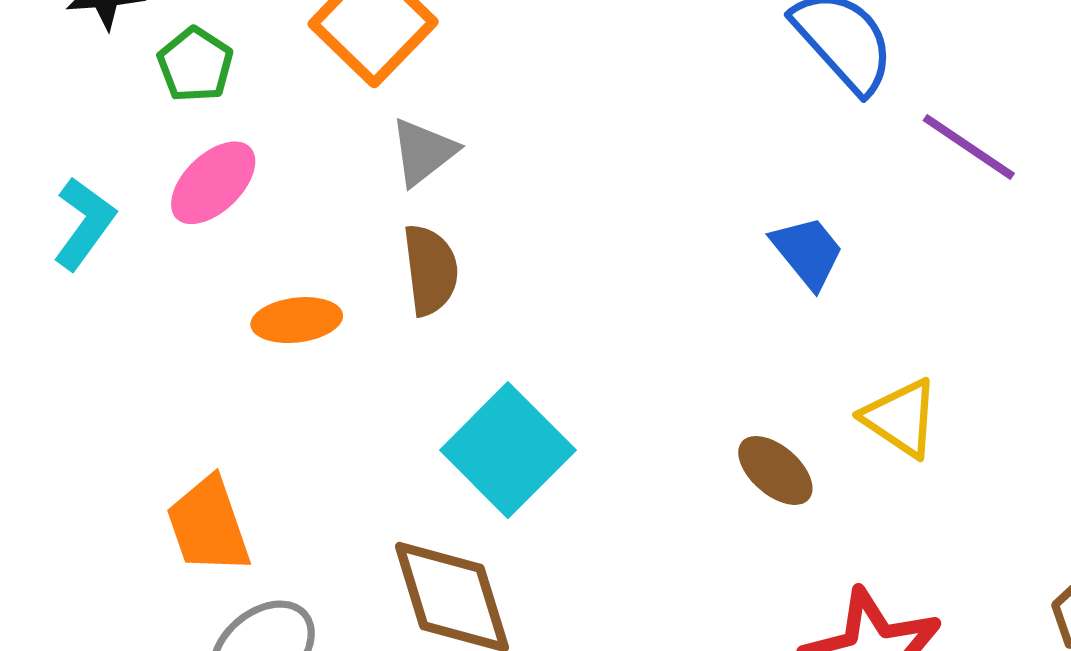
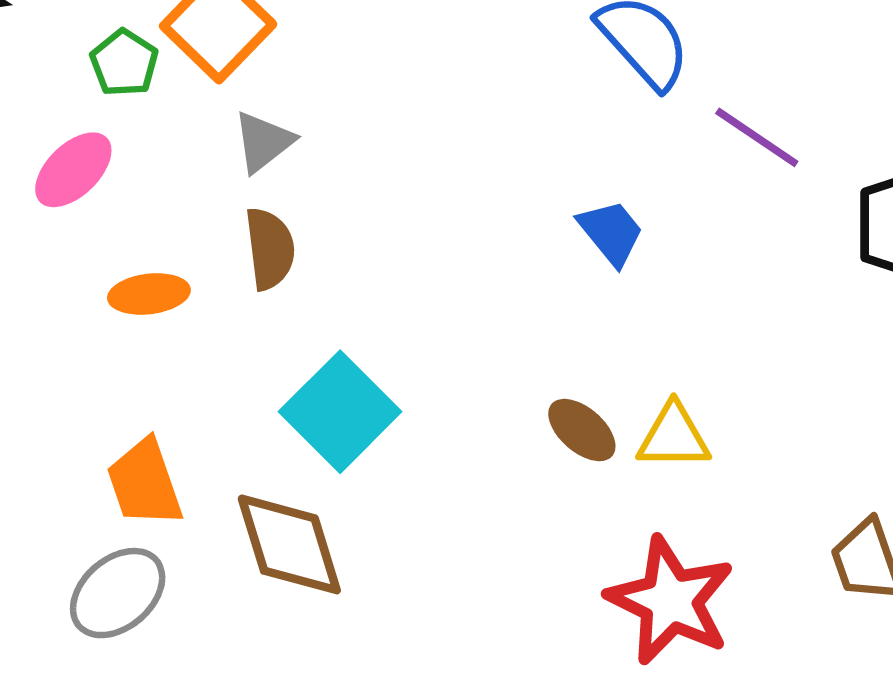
green pentagon: (195, 65) -> (124, 63), moved
yellow triangle: (901, 418) -> (674, 437), moved, turned -34
orange trapezoid: (208, 525) -> (145, 483), moved

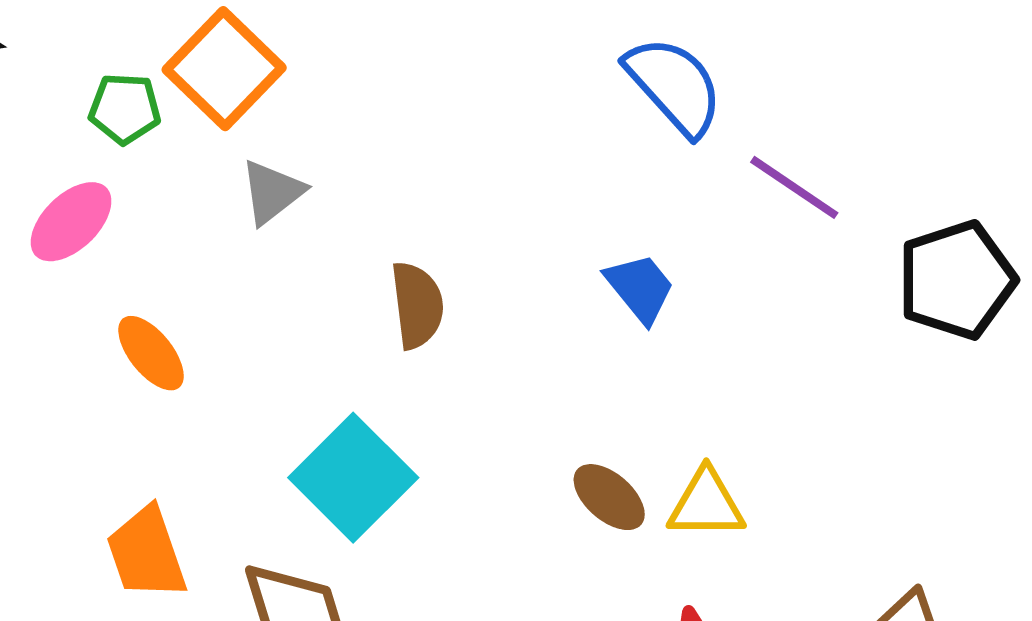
green pentagon: (124, 63) -> (125, 109), turned -30
brown semicircle: (270, 249) -> (417, 305), moved
orange ellipse: (149, 294) -> (151, 353), turned 58

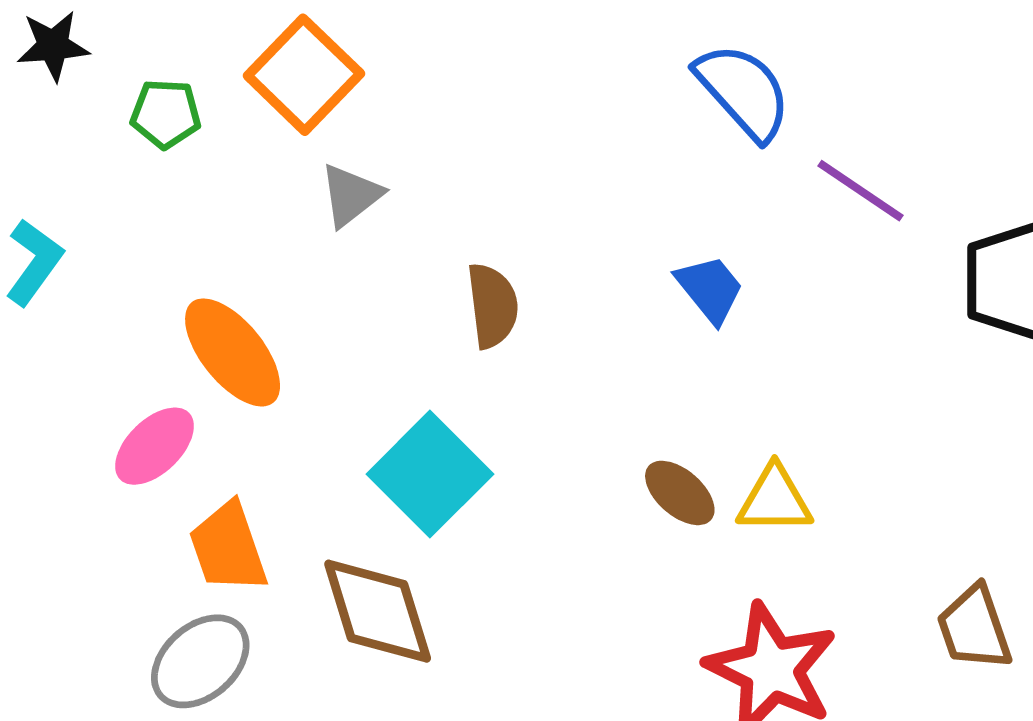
green pentagon: (125, 109) -> (166, 114), moved
pink ellipse: (71, 222) -> (155, 446), moved
orange ellipse: (151, 353) -> (233, 352), size x1.5

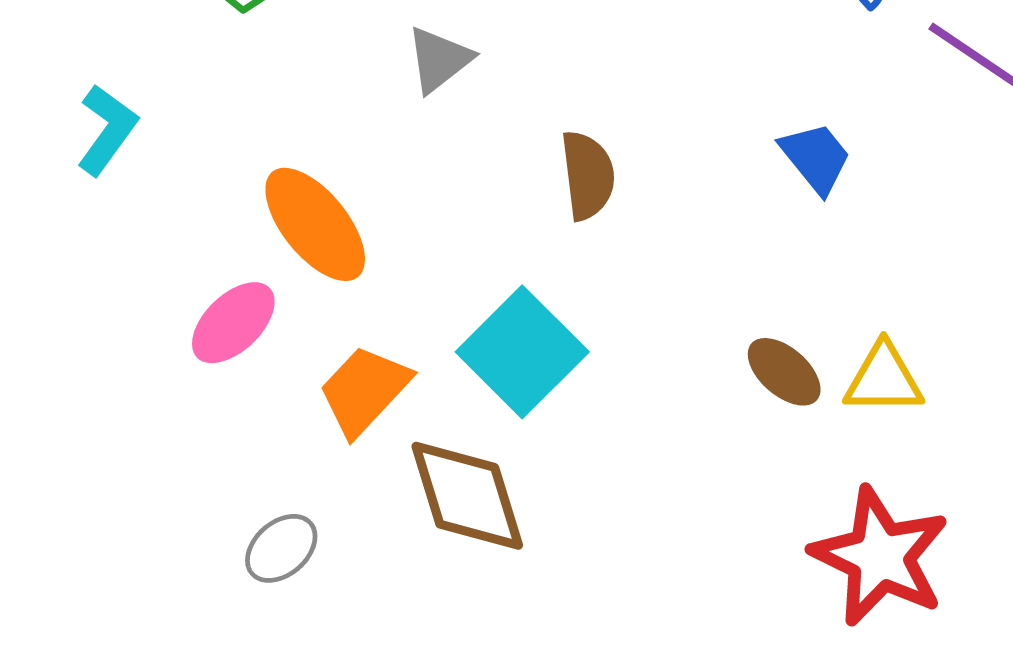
orange trapezoid: (228, 548) -> (364, 391), moved, turned 62
gray ellipse: (200, 661) -> (281, 548), size x0.7

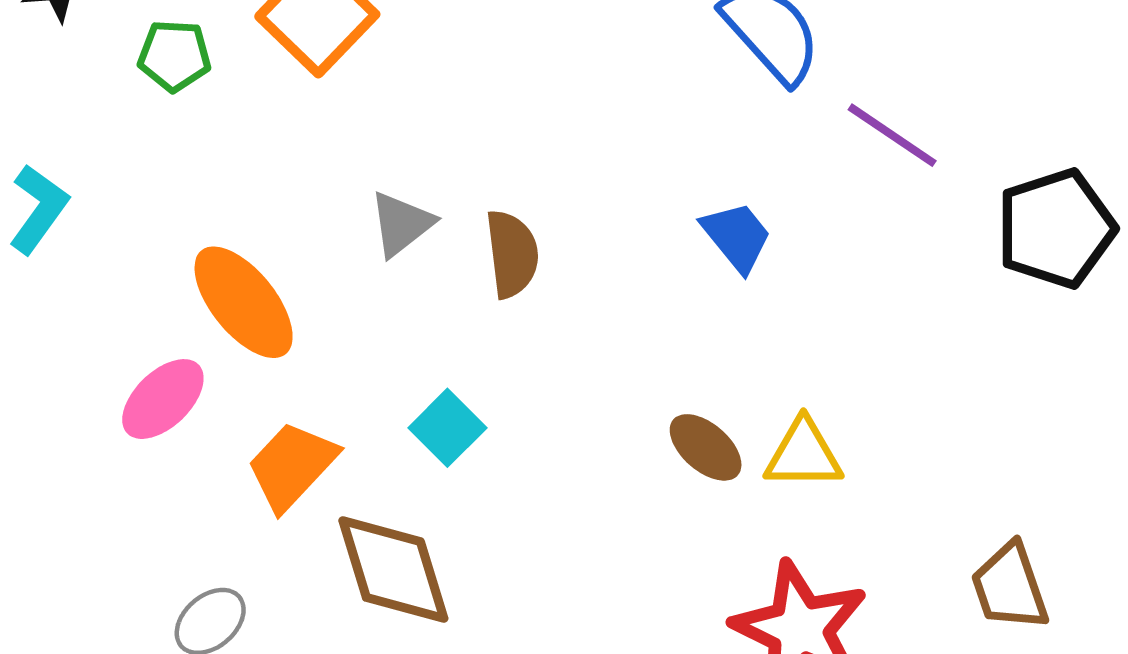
gray triangle: (439, 60) -> (401, 224), moved
cyan square: (522, 352) -> (447, 428), size x0.6

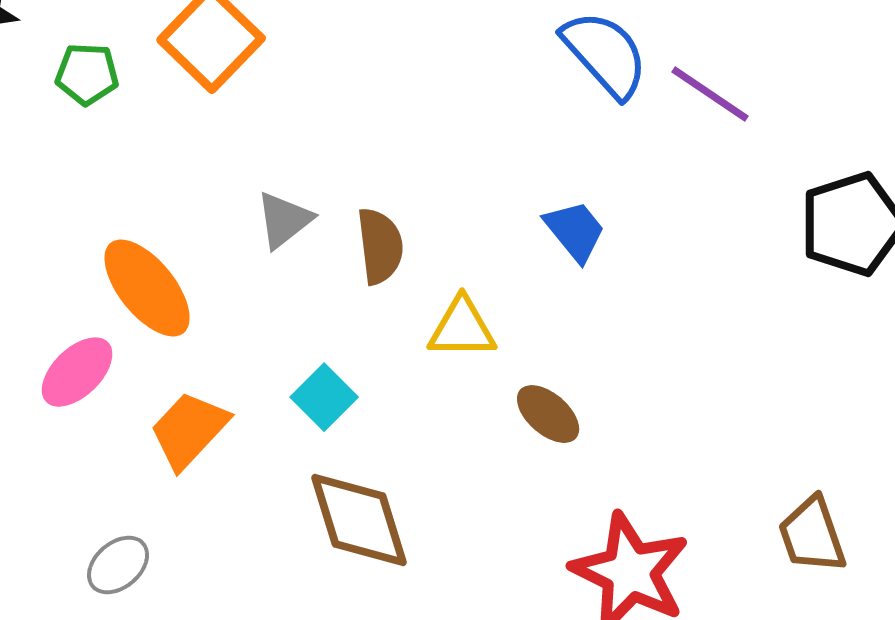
purple line: (892, 135) -> (710, 94), moved
yellow triangle: (803, 454) -> (462, 328), moved
brown diamond: (393, 570) -> (359, 520), moved

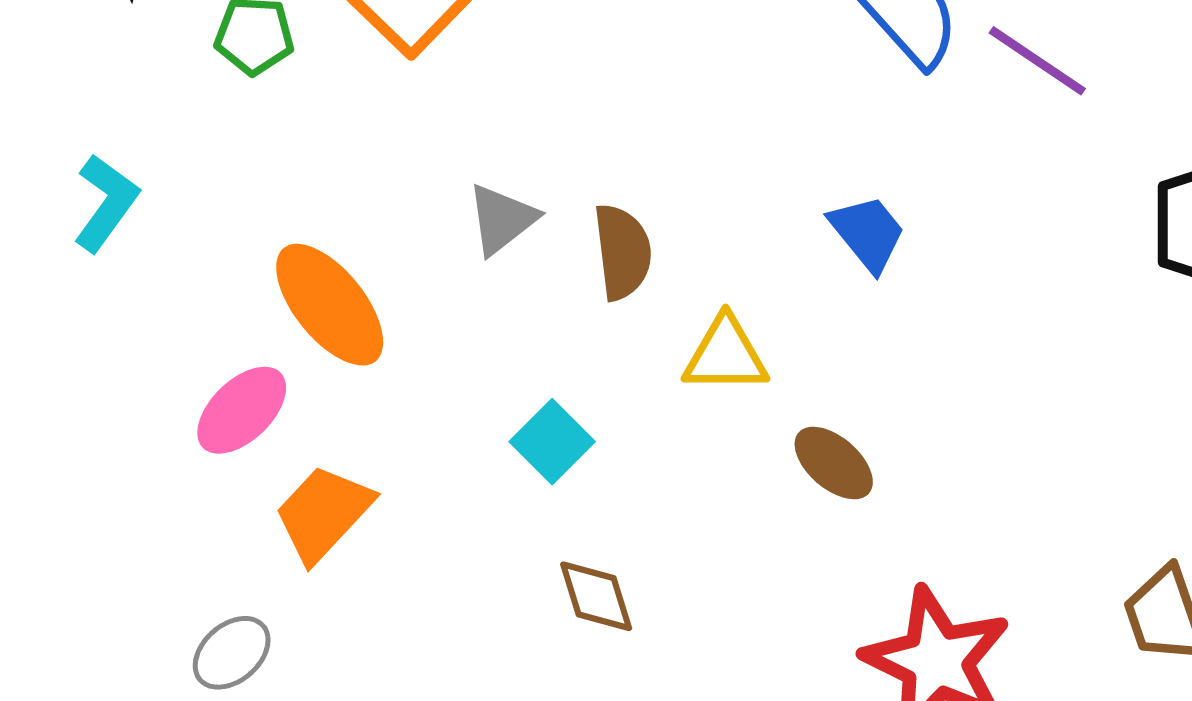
orange trapezoid: (189, 430) -> (323, 513), moved
brown diamond: (359, 520) -> (596, 596), size x0.6
gray ellipse: (118, 565) -> (232, 653), moved

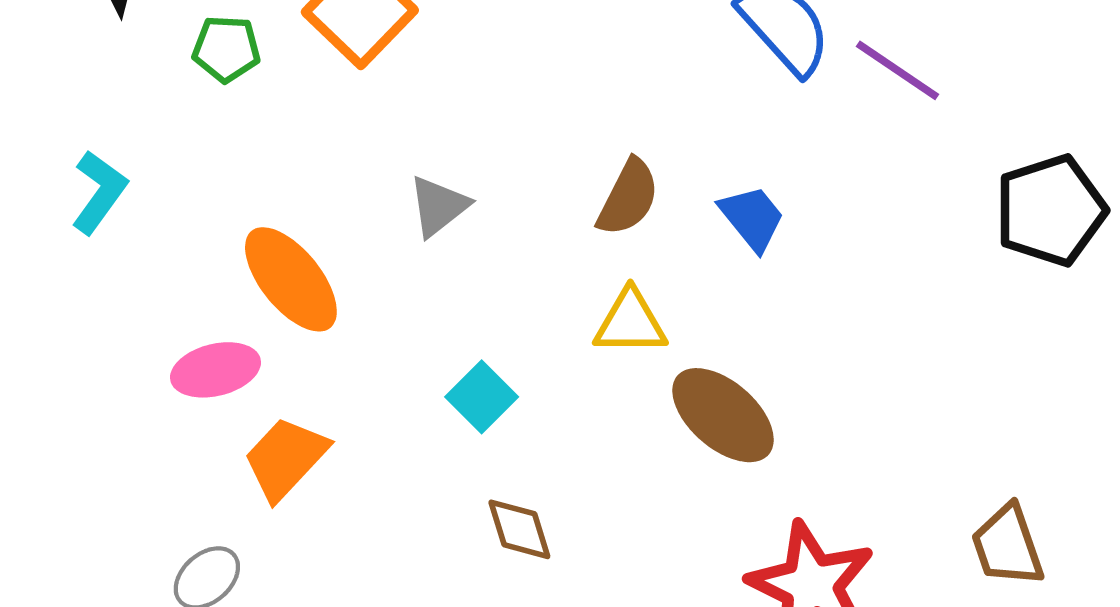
brown semicircle: (623, 252) -> (628, 197), moved, turned 34
pink ellipse: (242, 410) -> (216, 370), turned 30
brown ellipse: (834, 463) -> (723, 415), size x1.5

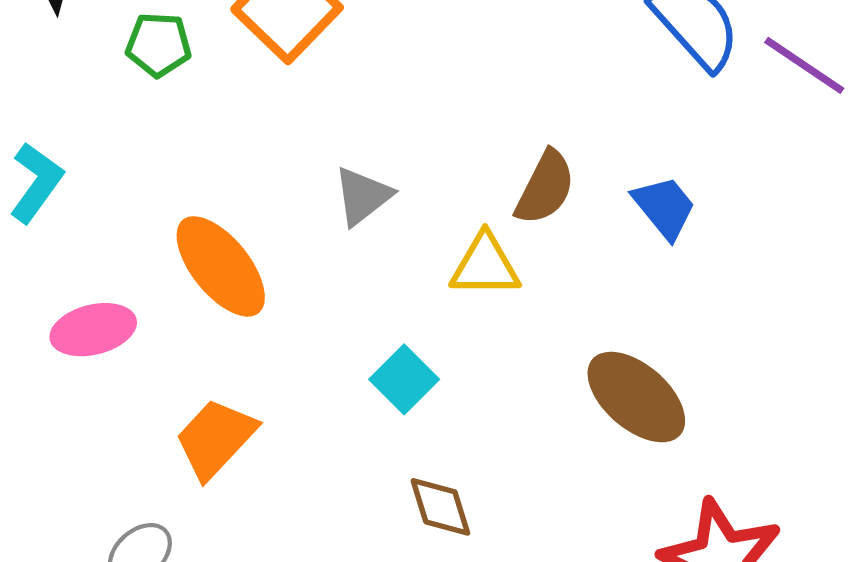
yellow triangle: (630, 322) -> (485, 265), moved
pink ellipse: (216, 370) -> (93, 330), moved

